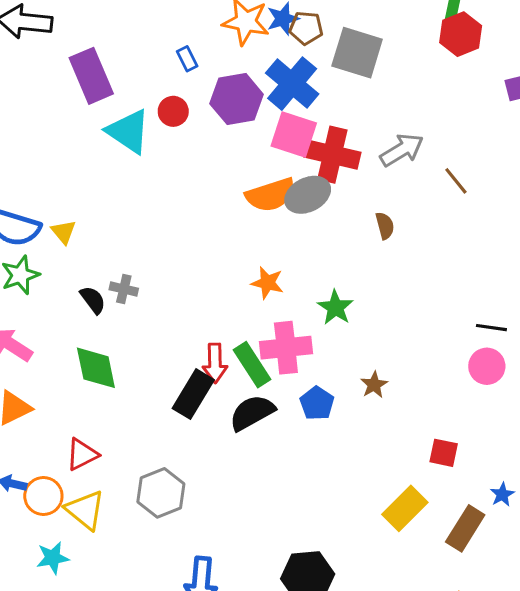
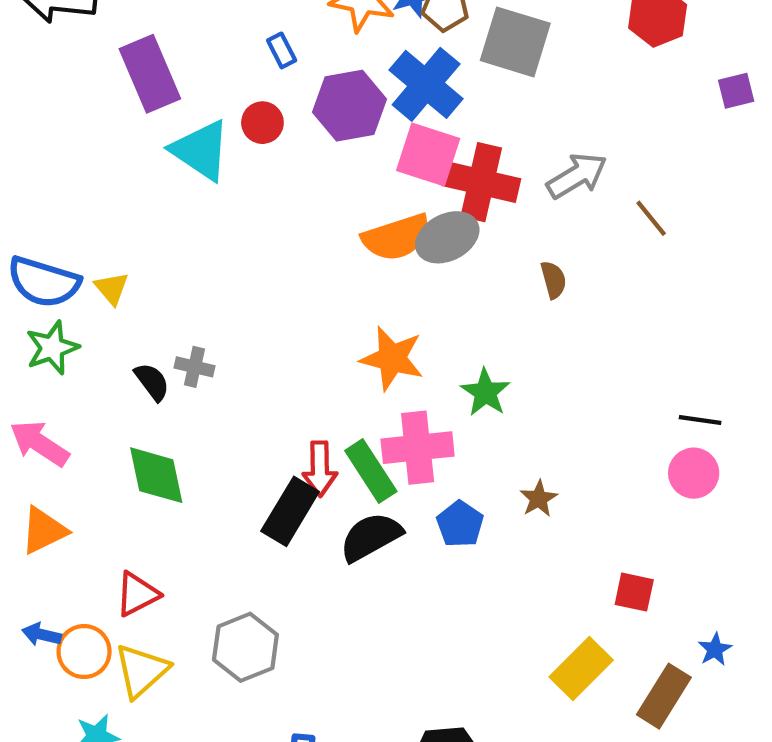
orange star: (267, 283) -> (392, 358), size x1.4
yellow triangle: (85, 510) -> (141, 671), turned 39

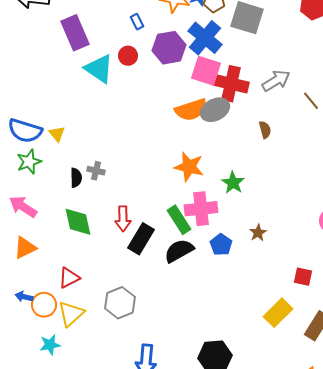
black semicircle: (152, 382) -> (76, 178), turned 36
red arrow: (320, 469) -> (123, 219), moved

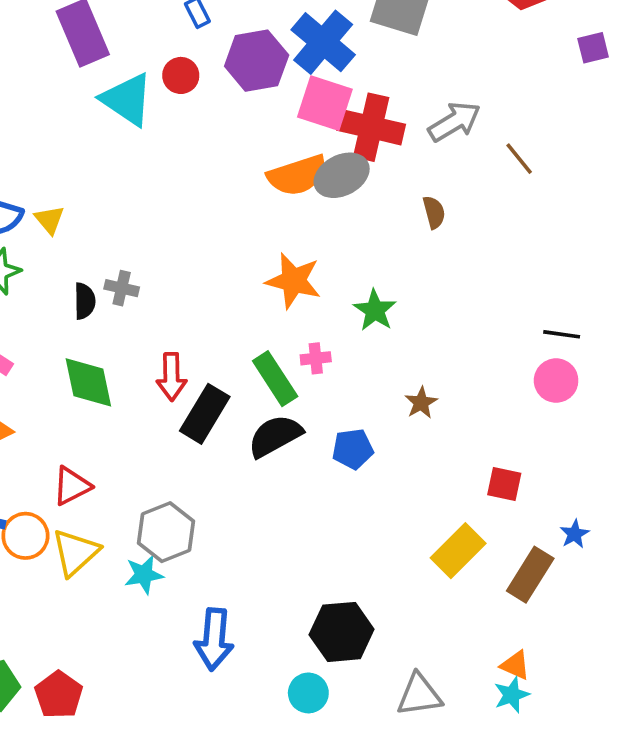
pink cross: (201, 209) -> (316, 358), size x0.5
blue pentagon: (221, 245) -> (353, 449), moved, turned 30
cyan star: (50, 345) -> (144, 575), moved

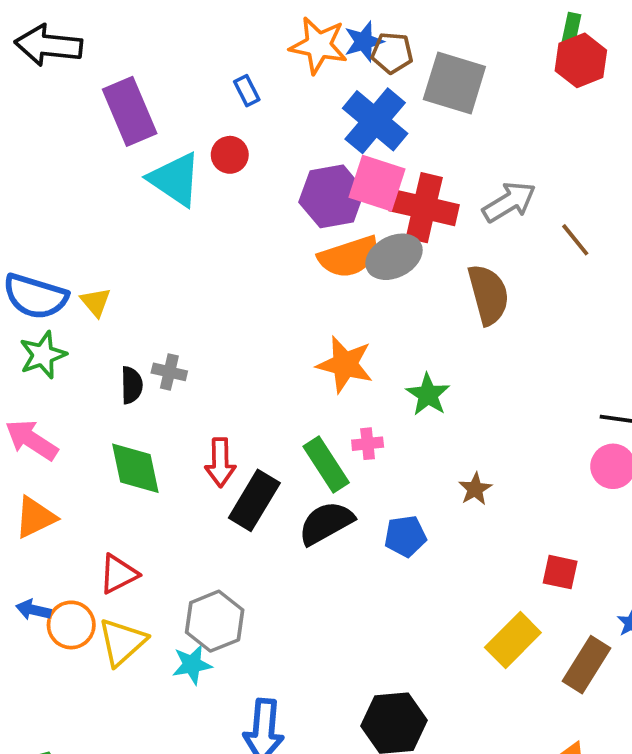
purple hexagon: (257, 61) -> (332, 196), moved
brown semicircle: (434, 212) -> (488, 295), size x1.8

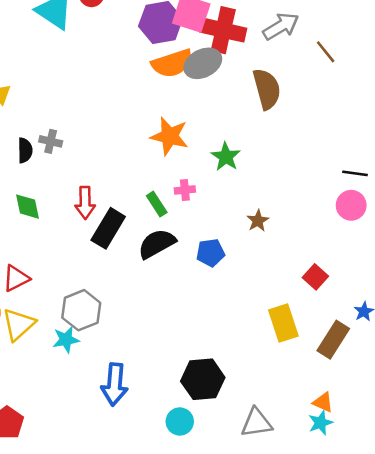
green rectangle: (326, 464) -> (157, 204), size x0.7
green diamond: (135, 468) -> (28, 207), size x0.7
red square: (560, 572) -> (315, 277), turned 30
yellow rectangle: (513, 640) -> (283, 323), turned -63

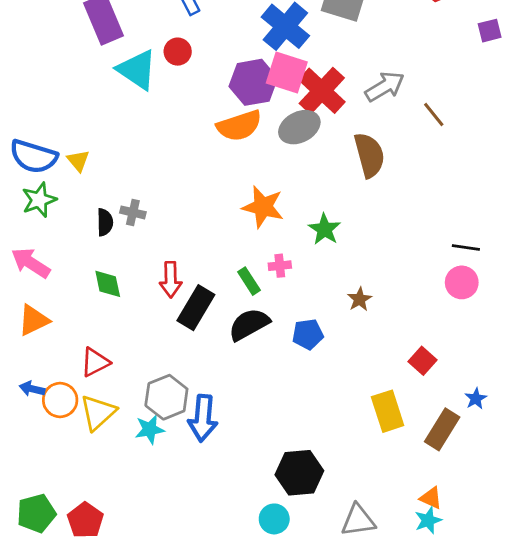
red cross: (223, 30) -> (322, 91), turned 30
orange semicircle: (172, 63) -> (239, 126), moved
blue arrow: (115, 384) -> (203, 418), moved

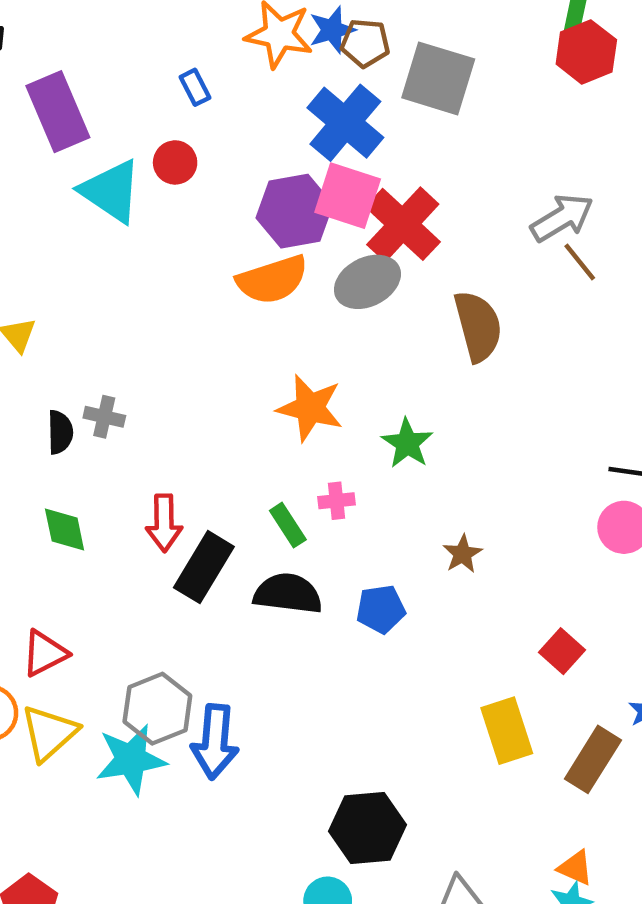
gray arrow: (385, 87) -> (562, 218), moved
black semicircle: (249, 324) -> (288, 594), turned 36
cyan star: (150, 429) -> (131, 759), size x1.5

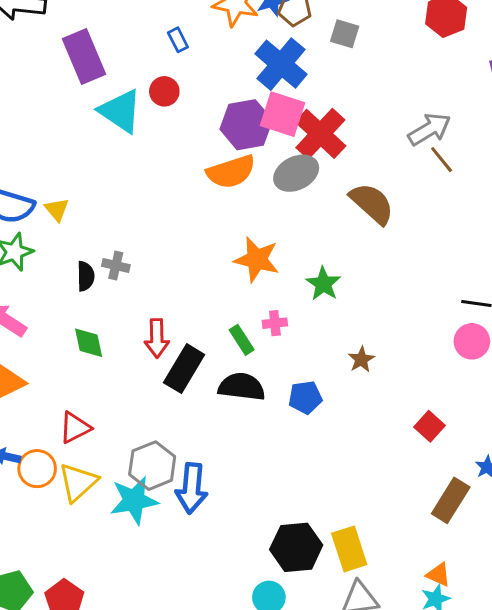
gray square: (438, 78) -> (345, 34), size x0.6
brown semicircle: (478, 326) -> (372, 203), turned -33
yellow rectangle: (507, 731) -> (349, 549), moved

